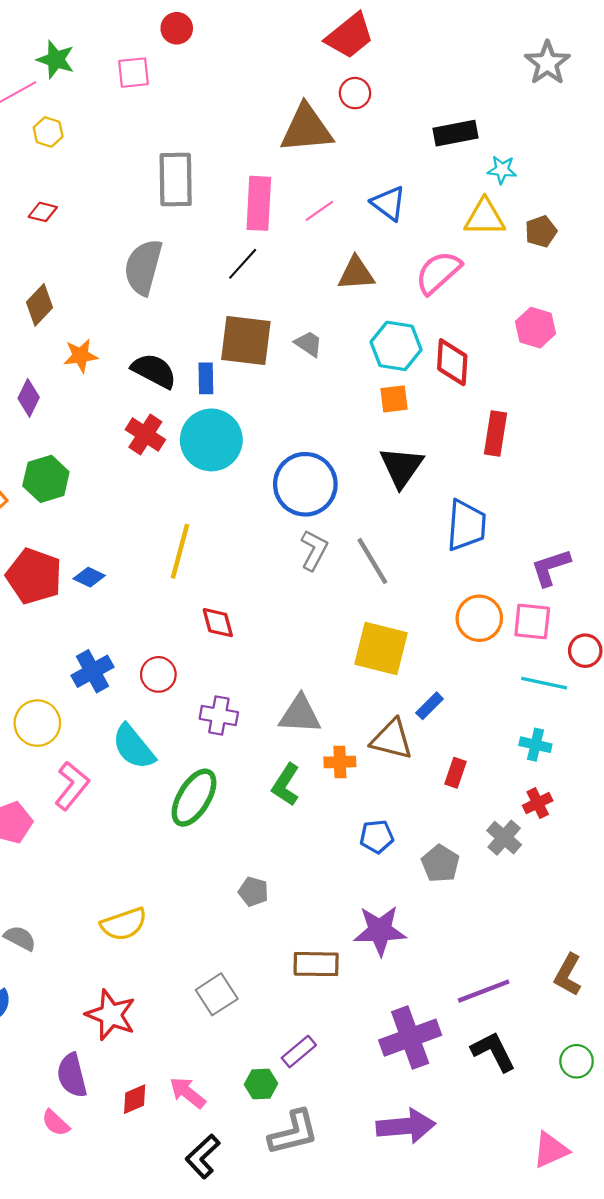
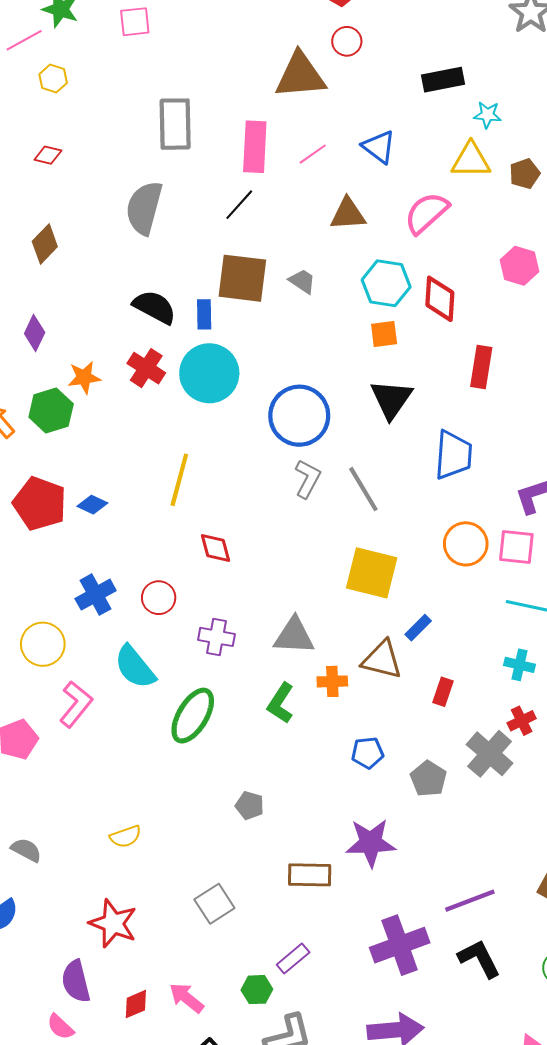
orange star: (81, 356) -> (84, 377), moved
gray cross: (504, 838) -> (490, 754), size x1.4
yellow semicircle: (124, 924) -> (126, 837), size x0.7

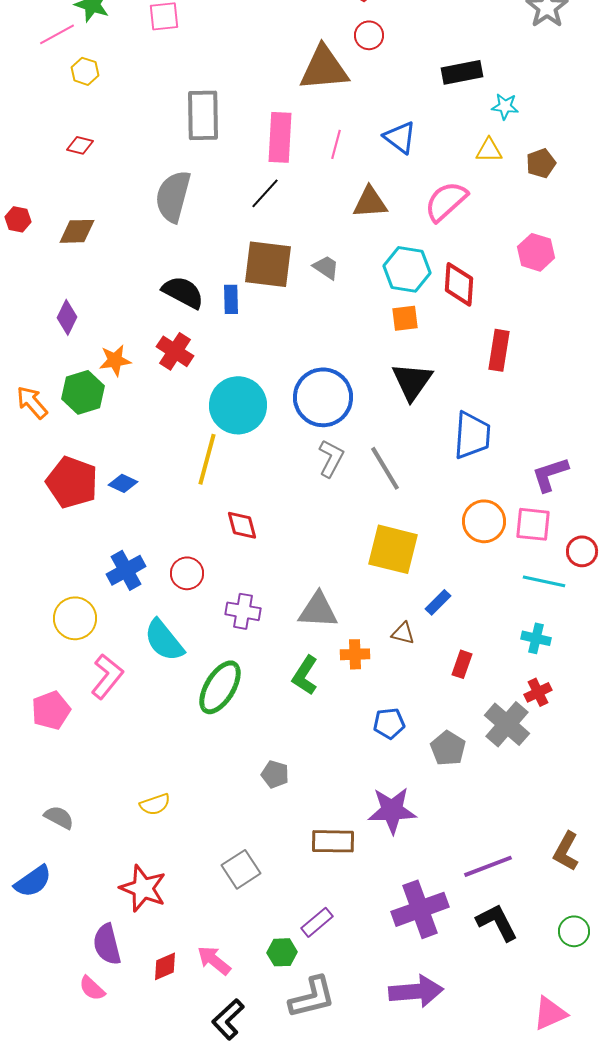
pink line: (313, 154) -> (336, 144), turned -40
yellow triangle: (471, 160) -> (489, 150), size x0.7
brown diamond: (45, 244) -> (77, 231), turned 45
cyan circle: (209, 373) -> (238, 405), moved
brown triangle: (382, 660) -> (403, 633), size x0.6

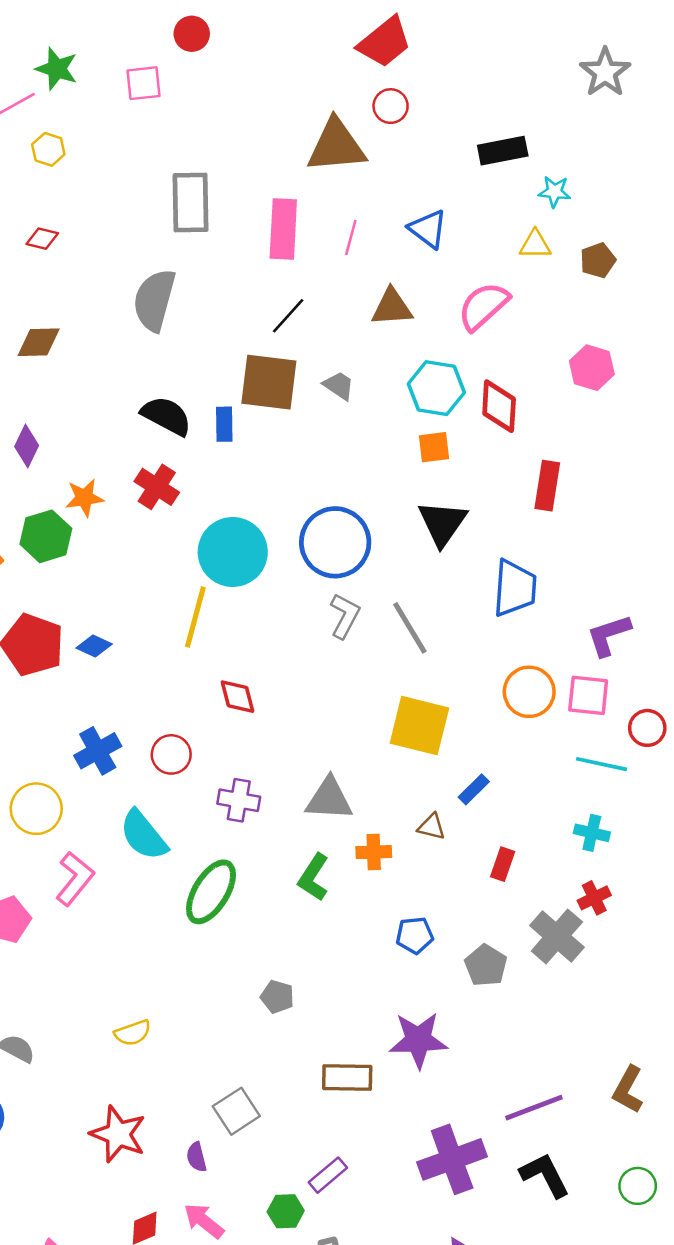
black line: (265, 193) -> (288, 316), moved
purple semicircle: (107, 944) -> (197, 1157), moved, size x0.6

